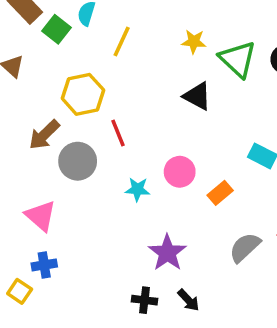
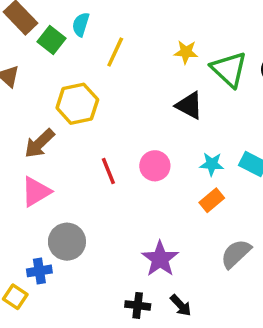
red line: (118, 133) -> (108, 171), moved
gray circle: (78, 161) -> (67, 242), moved
pink circle: (180, 172) -> (155, 166), moved
cyan star: (137, 189) -> (212, 164), moved
pink triangle: (41, 216) -> (36, 192), moved, turned 48

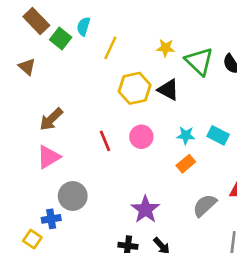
yellow hexagon: (77, 104) -> (135, 88), moved

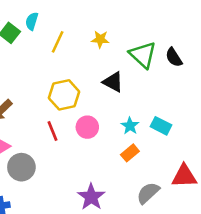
yellow star: (166, 48) -> (100, 39), moved
yellow hexagon: (135, 88) -> (64, 95), moved
cyan star: (186, 135) -> (130, 126), turned 30
gray circle: (73, 196) -> (21, 167), moved

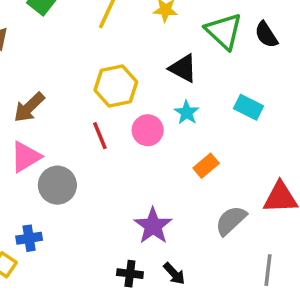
cyan star: (130, 126) -> (187, 113), moved
cyan rectangle: (161, 126) -> (249, 107), moved

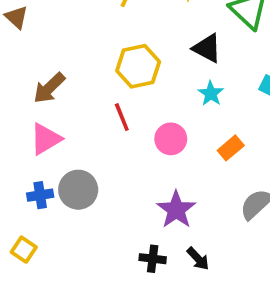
pink circle: (148, 130) -> (171, 139), moved
gray circle: (57, 185) -> (78, 190), moved
blue cross: (29, 238) -> (40, 195), moved

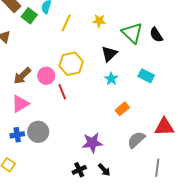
black triangle: (207, 48) -> (109, 54), turned 48
pink circle: (171, 139) -> (46, 76), moved
purple star: (176, 210) -> (92, 143), turned 30
black cross: (153, 259) -> (79, 170), turned -32

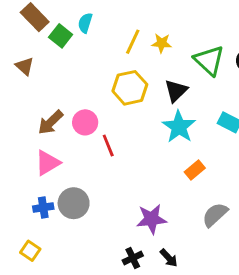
yellow line: (66, 23) -> (133, 42), moved
yellow hexagon: (71, 64) -> (130, 88), moved
cyan star: (111, 79) -> (179, 127), size x1.6

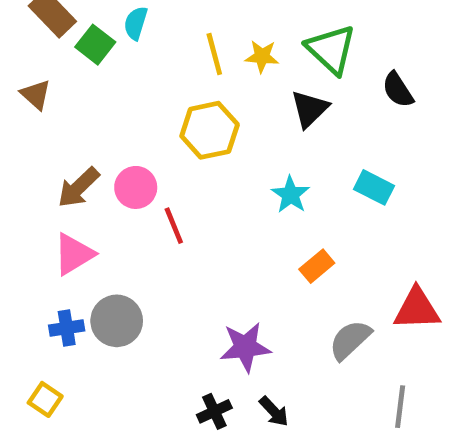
yellow line: (133, 42) -> (214, 54), turned -40
green triangle: (209, 60) -> (331, 49), moved
black triangle: (176, 91) -> (310, 109), moved
cyan star: (179, 127) -> (291, 195), size x0.7

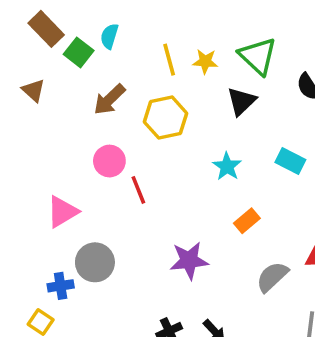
brown arrow: (79, 187) -> (109, 99), moved
blue cross: (67, 328) -> (61, 286), moved
purple star: (245, 347) -> (189, 261), moved

